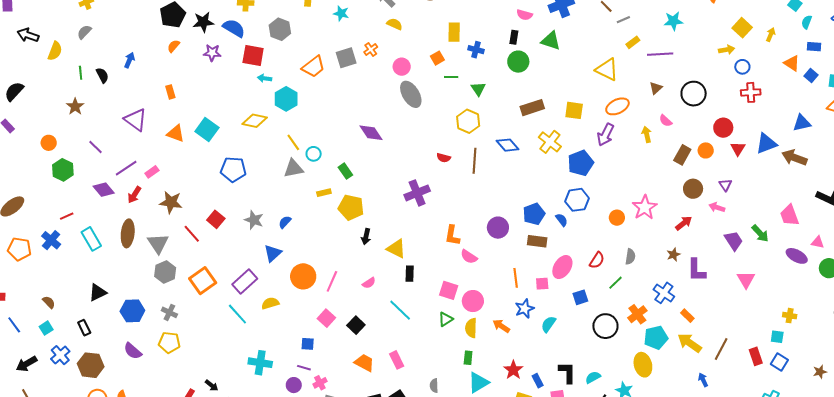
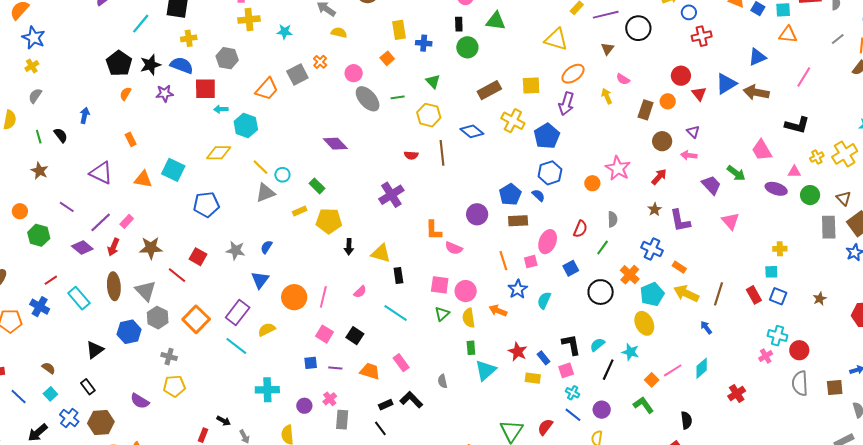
green line: (451, 77) -> (398, 97), moved
black circle: (694, 94) -> (638, 28), moved
blue hexagon: (132, 311) -> (129, 332), moved
purple line: (304, 368) -> (335, 368), moved

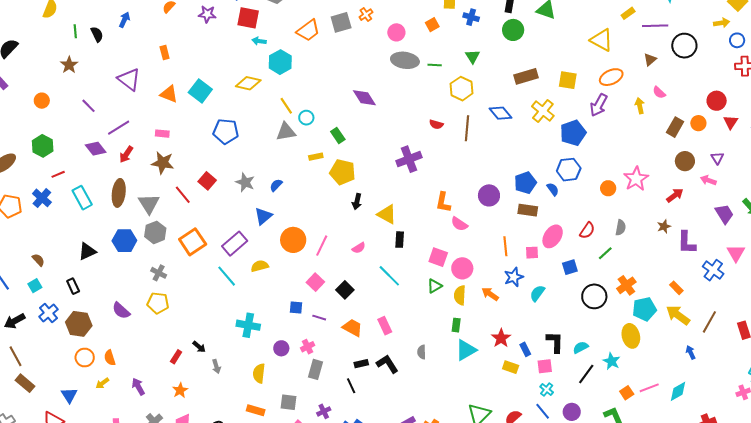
gray ellipse: (368, 99) -> (405, 60), turned -52
pink rectangle: (127, 221) -> (162, 134), moved, turned 40
green hexagon: (39, 235) -> (43, 146), moved
blue cross: (652, 249) -> (713, 270), moved

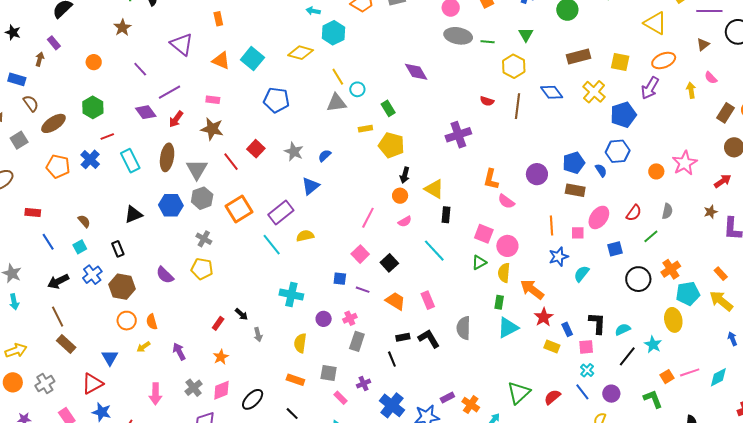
orange circle: (293, 240) -> (400, 196), moved, size x0.6
orange arrow: (490, 294) -> (532, 289), moved, size x1.4
gray semicircle: (422, 352) -> (464, 328), size x1.6

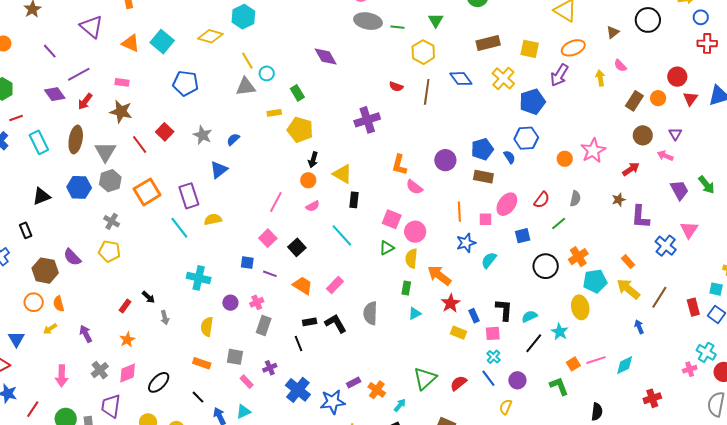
purple rectangle: (281, 212) -> (189, 196), turned -70
brown hexagon: (122, 287) -> (45, 271), moved
pink rectangle: (428, 300) -> (335, 285), turned 66
cyan triangle: (508, 328) -> (415, 313), size x0.6

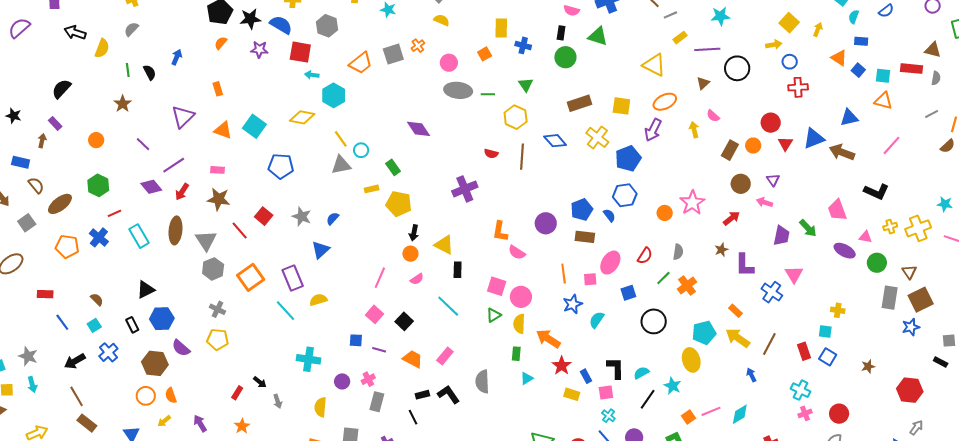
purple triangle: (92, 27) -> (183, 117), turned 40
blue hexagon: (79, 187) -> (162, 319), moved
purple trapezoid: (680, 190) -> (781, 236), turned 45
orange cross: (578, 257) -> (687, 286), moved
cyan cross: (706, 352) -> (800, 390), moved

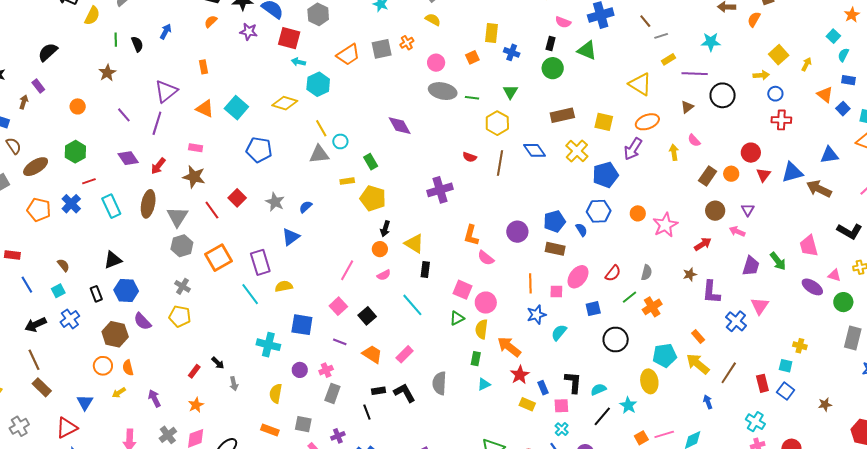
purple line: (174, 165) -> (157, 123), moved, turned -45
orange circle: (665, 213) -> (638, 213), moved
blue square: (356, 340) -> (302, 325), moved, size x1.6

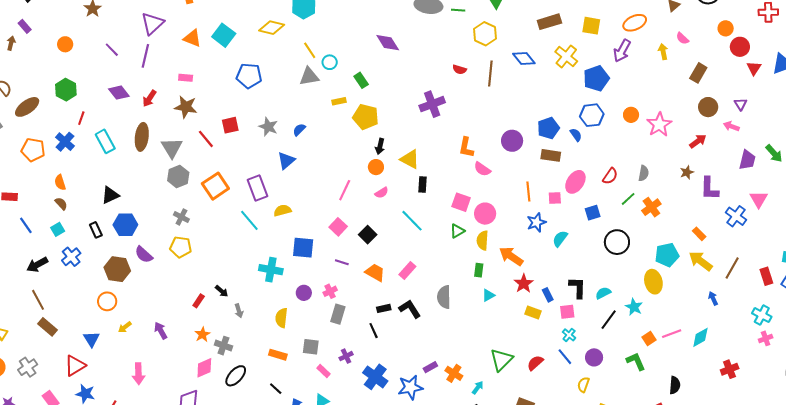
orange circle: (731, 174) -> (726, 28), moved
red line: (89, 181) -> (81, 118), turned -48
red square: (237, 198) -> (230, 125), turned 36
orange semicircle: (128, 368) -> (60, 182), moved
gray cross: (168, 435) -> (223, 346), moved, turned -30

